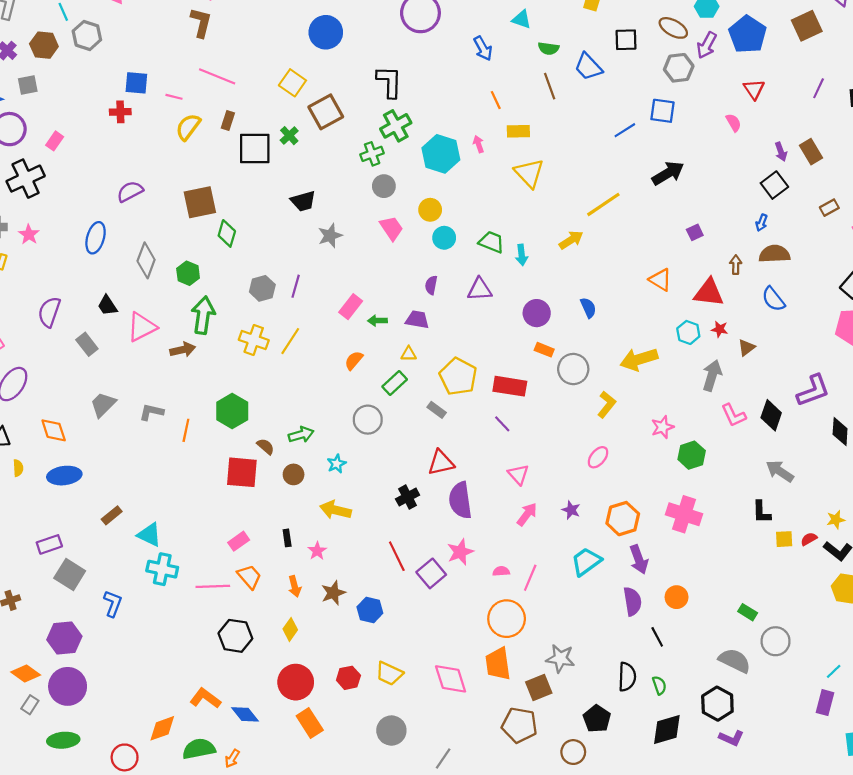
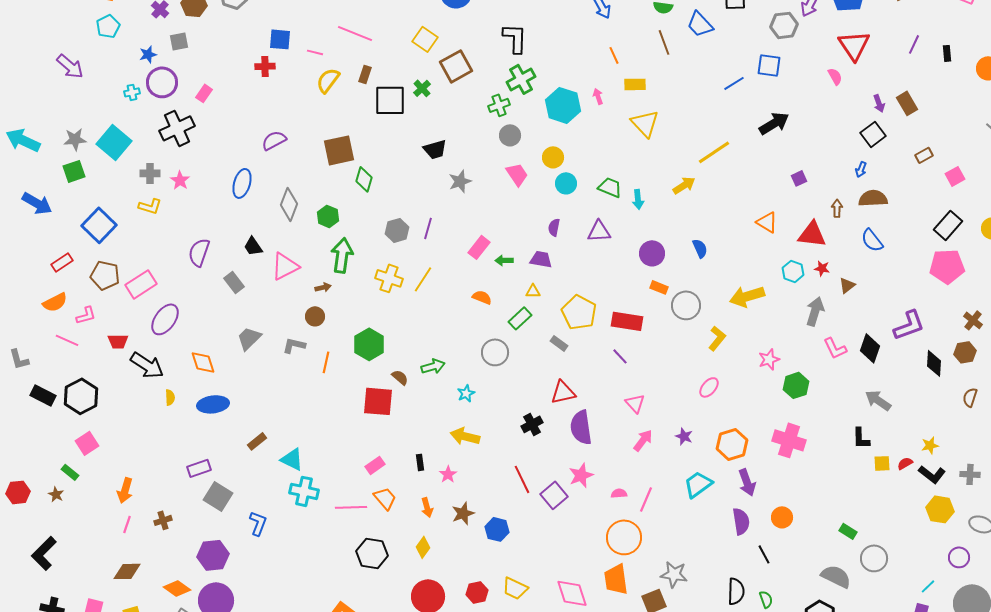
red triangle: (754, 89) -> (854, 45), size x1.6
brown arrow: (183, 350) -> (323, 287), size x0.7
orange semicircle: (354, 360) -> (482, 297), turned 72
brown circle: (294, 474) -> (315, 316), moved

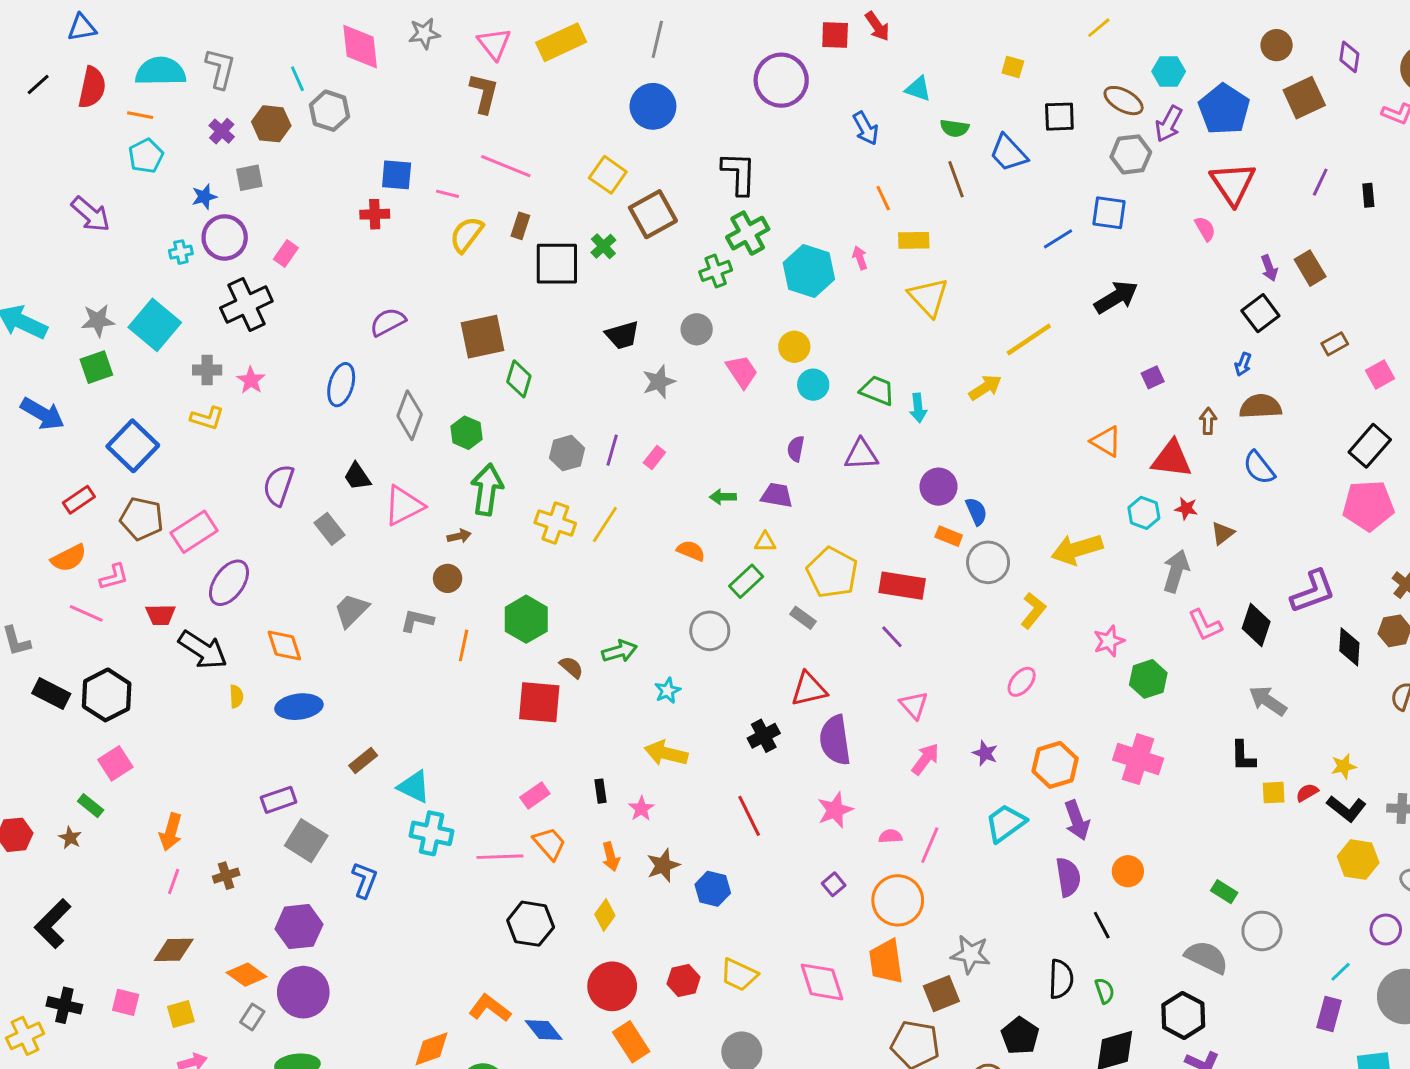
gray circle: (510, 135) -> (697, 329), moved
pink rectangle: (479, 247) -> (654, 457), moved, size x0.7
blue semicircle: (700, 248) -> (976, 511), moved
purple square: (554, 495) -> (834, 884), moved, size x0.6

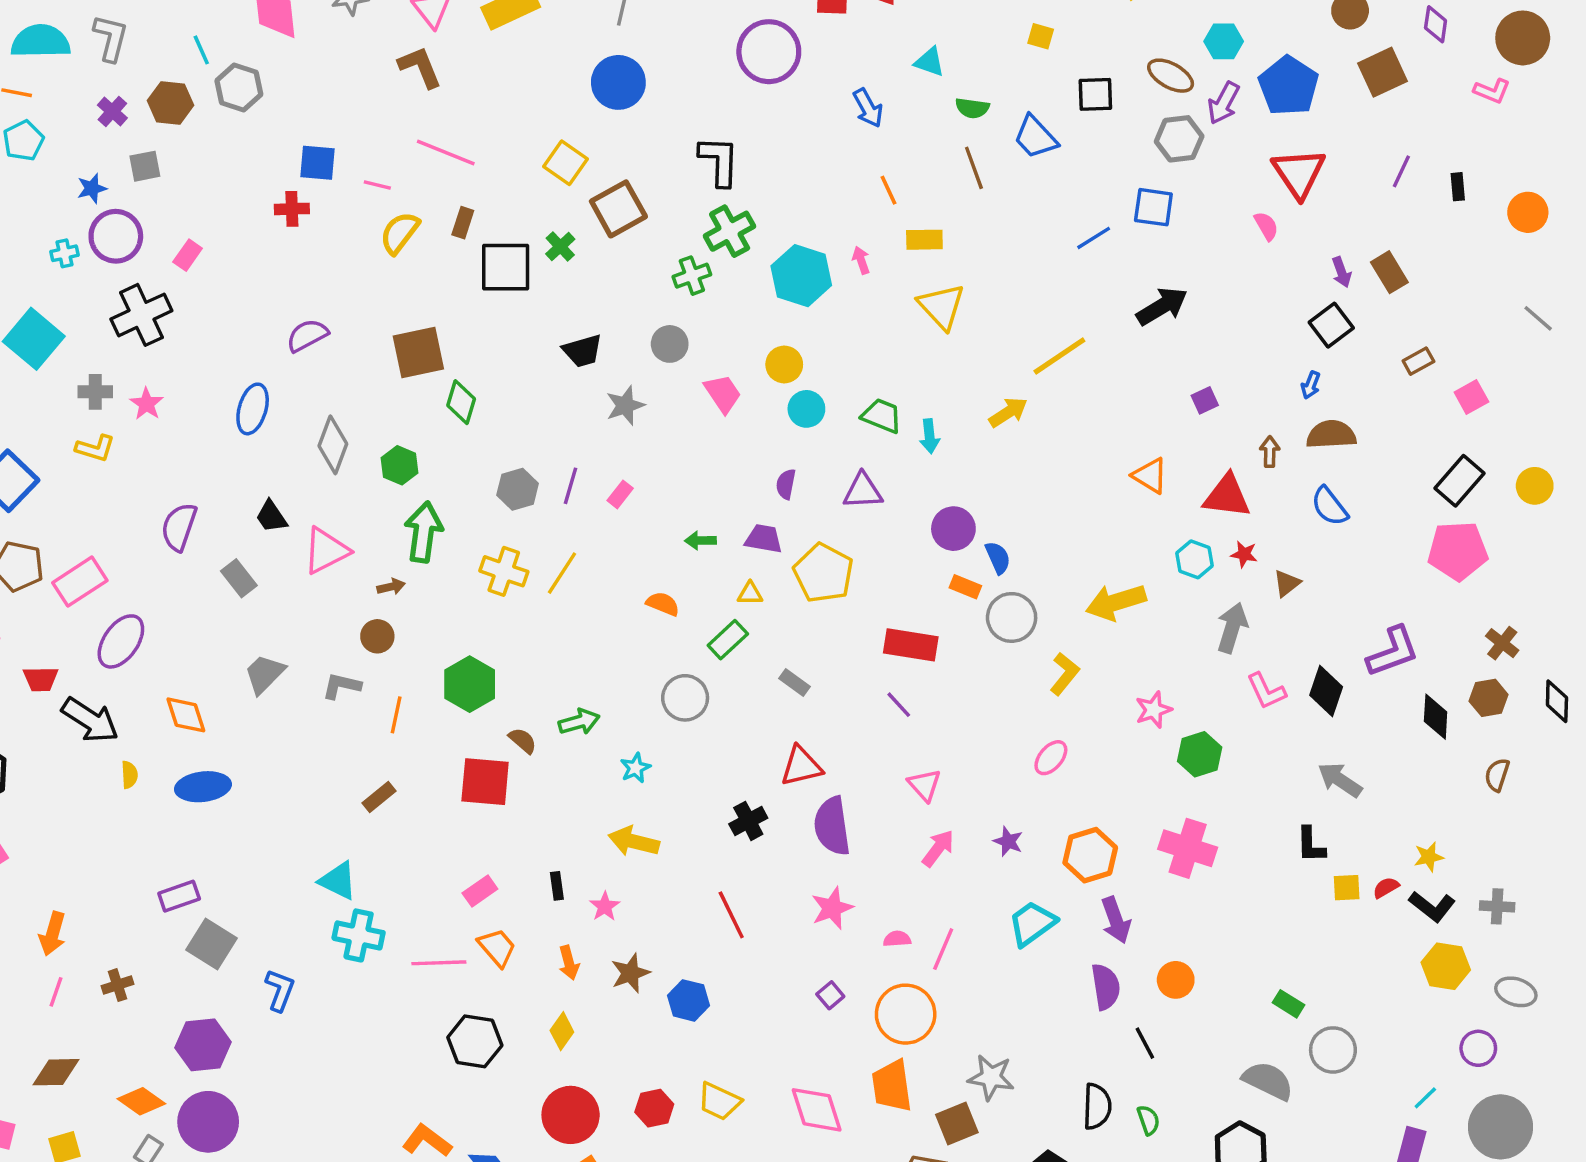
brown L-shape: (484, 93) -> (420, 67), turned -36
yellow pentagon: (832, 573) -> (824, 573), moved
brown rectangle: (363, 761) -> (379, 797), moved

